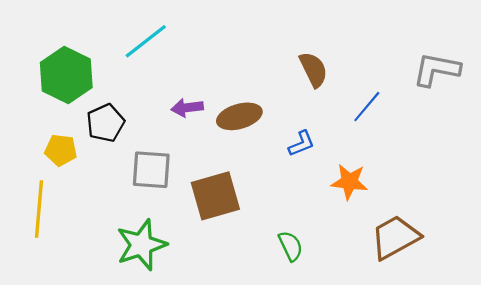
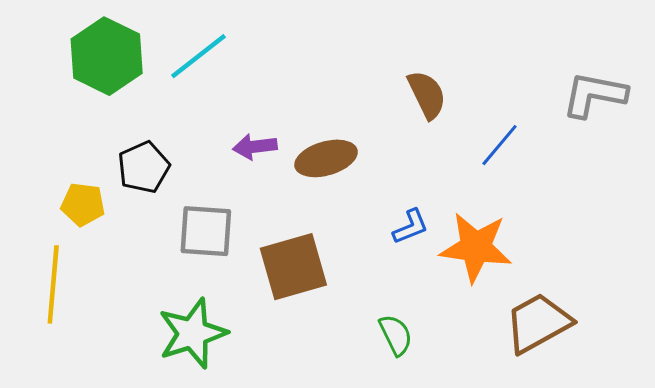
green hexagon: (66, 75) -> (107, 56), moved
blue L-shape: (301, 144) -> (411, 227), moved
orange star: (349, 182) -> (476, 247), size x1.4

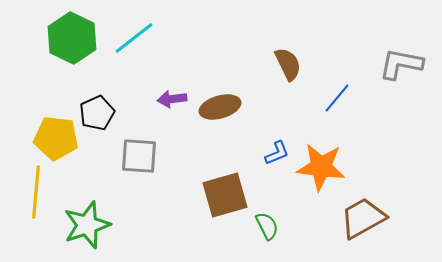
yellow pentagon: (83, 204) -> (56, 138), size x1.5
brown square: (293, 267) -> (225, 195), moved
green star: (193, 333) -> (87, 225), moved

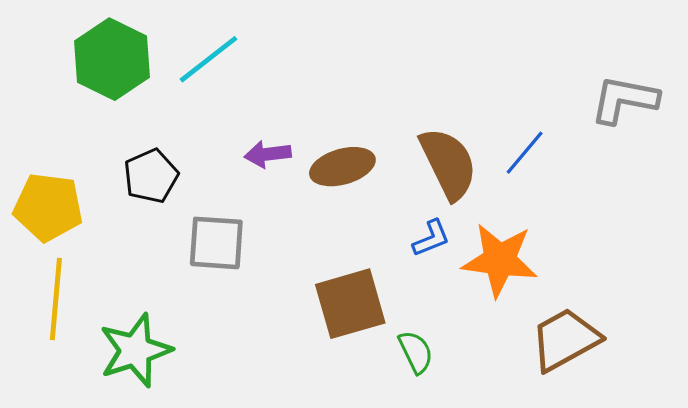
brown semicircle: (288, 64) -> (448, 164), moved, size x1.4
yellow pentagon: (56, 138) -> (48, 207), moved

